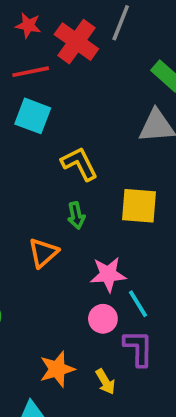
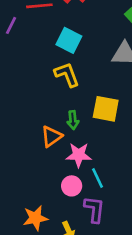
cyan square: (33, 116) -> (69, 40), moved
green arrow: (76, 215) -> (73, 120), moved
orange triangle: (43, 253) -> (51, 136), moved

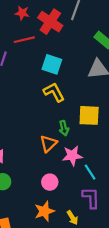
pink circle: (72, 186) -> (50, 182), moved

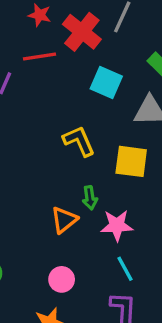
cyan square: (52, 64) -> (106, 82), moved
yellow square: (89, 115) -> (131, 161), moved
pink star: (72, 156) -> (117, 225), moved

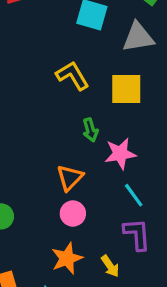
orange triangle: (64, 220) -> (70, 178), moved

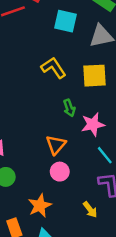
orange star: (67, 258) -> (40, 206), moved

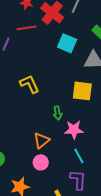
yellow L-shape: (54, 68) -> (30, 84), moved

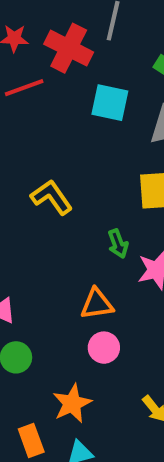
orange triangle: (42, 140) -> (97, 304), turned 42

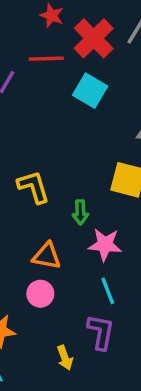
cyan square: (110, 103) -> (90, 91), moved
yellow L-shape: (52, 197) -> (34, 187), moved

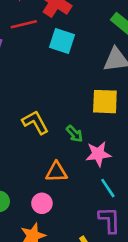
green arrow: (80, 212) -> (75, 134), turned -30
pink circle: (40, 294) -> (42, 203), moved

